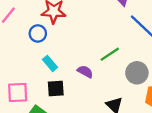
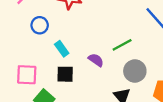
blue circle: (38, 33) -> (40, 25), moved
gray circle: (137, 73) -> (135, 71), moved

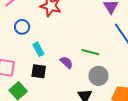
green line: (122, 45) -> (90, 52), turned 36

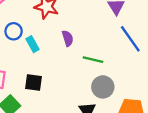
cyan rectangle: (38, 49) -> (32, 44), moved
purple semicircle: (66, 62) -> (68, 38), moved, turned 32

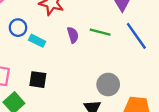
cyan rectangle: (32, 44) -> (37, 41), turned -35
green line: (93, 60) -> (100, 32), moved

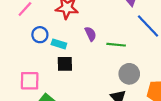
green line: (100, 32) -> (116, 45), moved
black square: (38, 80) -> (65, 64), moved

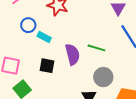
purple semicircle: (90, 34) -> (72, 54), moved, size x1.5
black square: (65, 64) -> (47, 66), moved

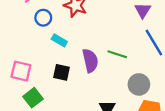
blue circle: (28, 25) -> (43, 18), moved
gray circle: (103, 77) -> (139, 84), moved

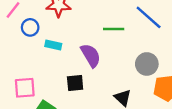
green line: (117, 54) -> (114, 29), moved
black square: (61, 72) -> (75, 83), moved

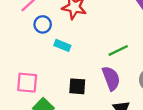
green line: (114, 29) -> (118, 50), moved, turned -36
purple semicircle: (91, 55) -> (111, 78), moved

